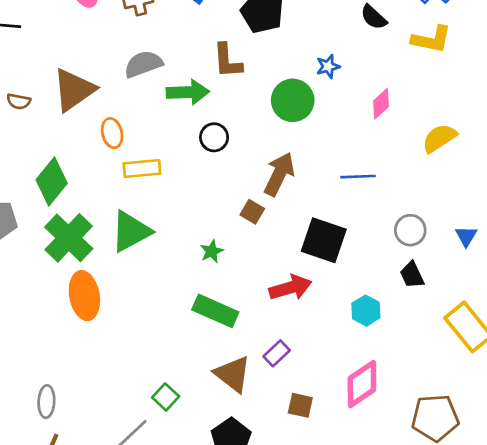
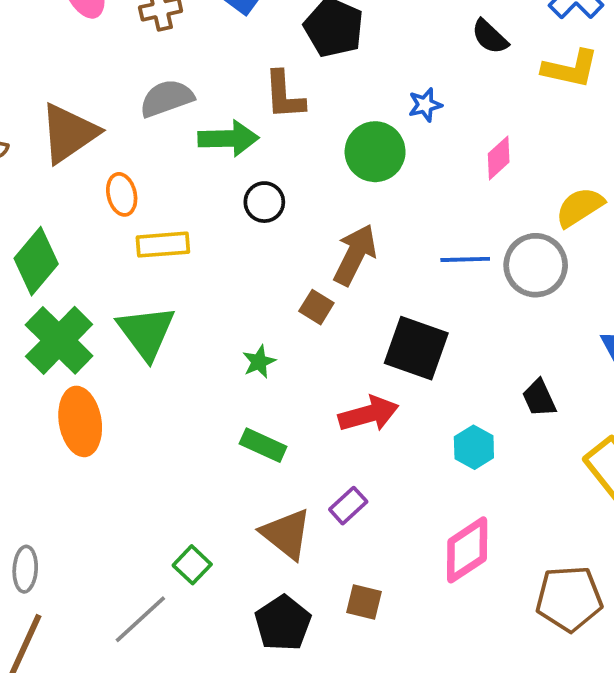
gray circle: (410, 230) -> (536, 265), moved, size x1.4
green triangle: (131, 231) -> (146, 332), turned -39
green rectangle: (215, 311) -> (263, 445), size x0.7
brown square: (300, 405) -> (364, 602), moved

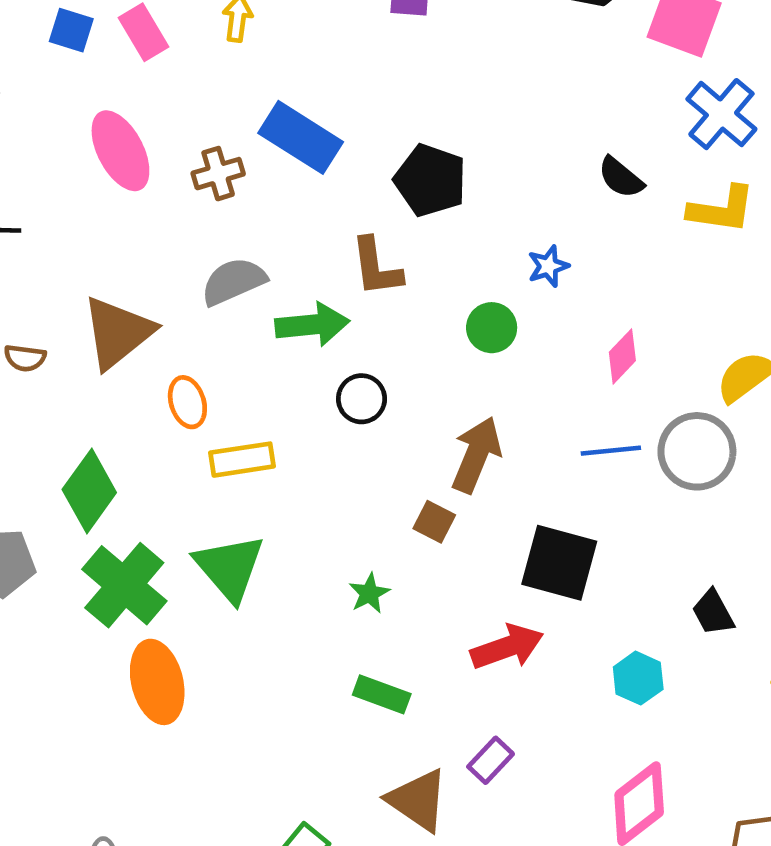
green circle: (375, 152) -> (492, 328), size x0.7
pink diamond: (499, 158) -> (622, 356), moved

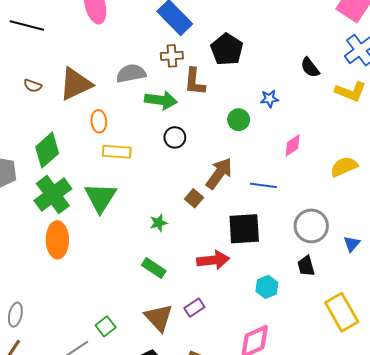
brown cross: (218, 174) -> (172, 56), moved
blue line: (611, 451) -> (263, 185), moved
gray circle: (697, 451) -> (311, 226), moved
black square: (559, 563) -> (244, 229), turned -32

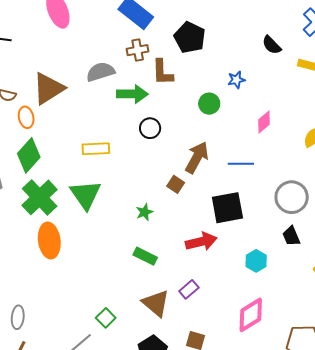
orange ellipse: (99, 121) -> (26, 117), moved

